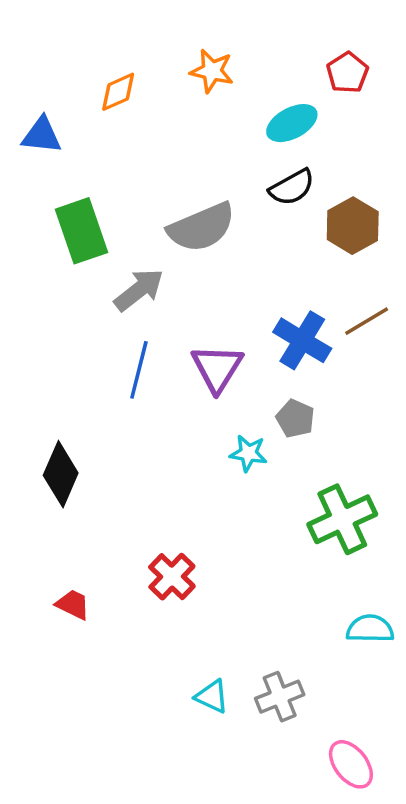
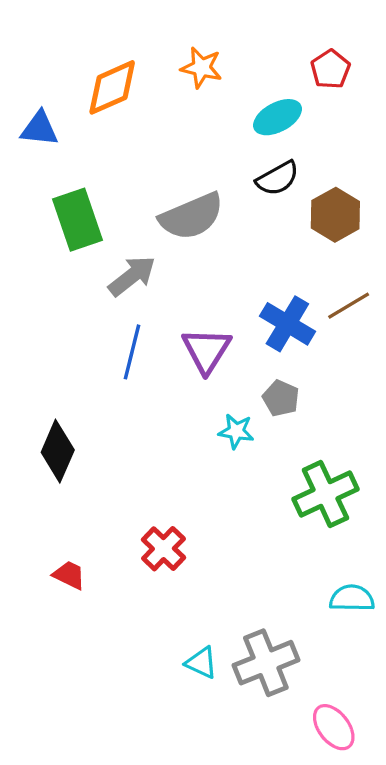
orange diamond: (118, 92) -> (112, 87), size x1.5
gray cross: (280, 697) -> (266, 663), size x1.4

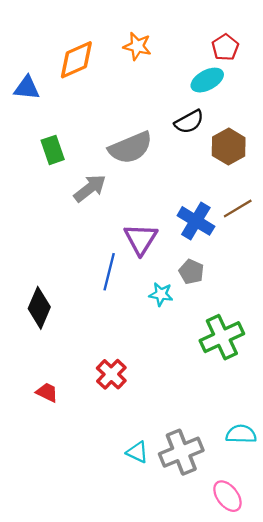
cyan ellipse: (278, 117) -> (207, 80), moved
green rectangle: (77, 220) -> (53, 150), size x0.7
blue line: (132, 352) -> (109, 272), moved
cyan semicircle: (352, 598) -> (241, 434), moved

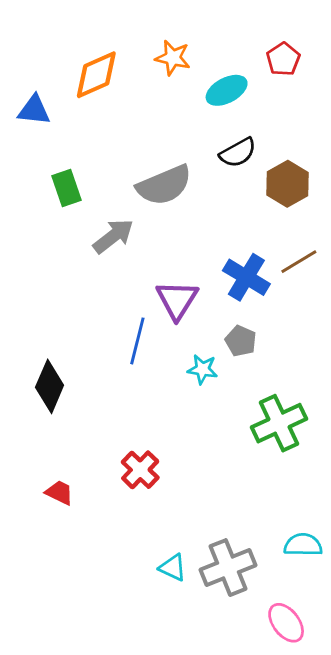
cyan ellipse: (207, 80) -> (227, 90), moved

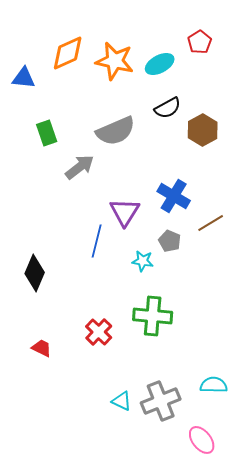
orange star: (173, 58) -> (115, 61), moved, size x1.5
brown line: (299, 262) -> (211, 223), moved
green cross: (279, 423) -> (153, 316), moved, turned 30

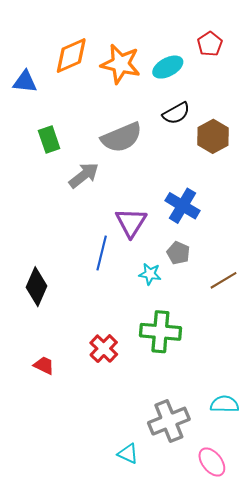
brown line: (211, 223) -> (223, 280), moved
cyan triangle: (122, 401) -> (128, 454), moved

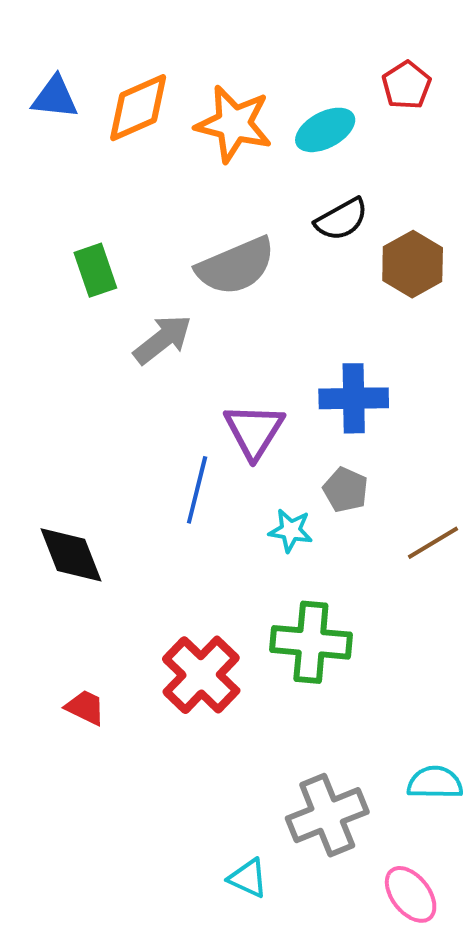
blue triangle: (25, 82) -> (55, 97), moved
blue cross: (183, 206) -> (354, 398), turned -32
black diamond: (37, 287) -> (71, 555), turned -45
red cross: (104, 349) -> (201, 675), size x1.4

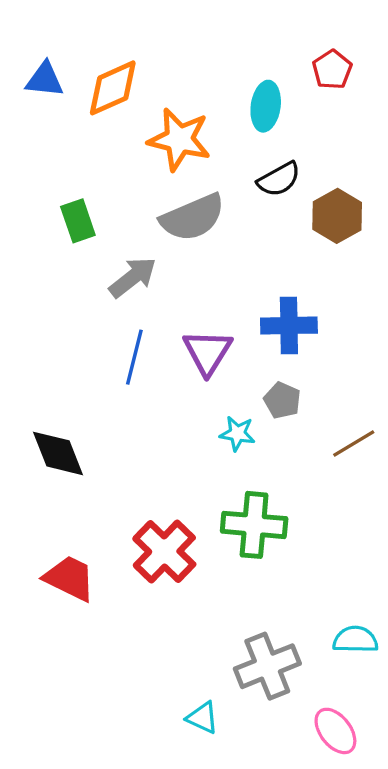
orange star: (234, 124) -> (179, 139), moved
cyan ellipse: (325, 130) -> (266, 106), turned -54
blue line: (197, 490) -> (134, 357), moved
red trapezoid: (85, 707) -> (70, 578), size x1.6

